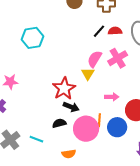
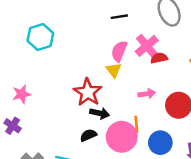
black line: (99, 31) -> (119, 17), turned 48
red semicircle: (115, 31) -> (159, 58), moved
blue circle: (117, 127) -> (160, 143), moved

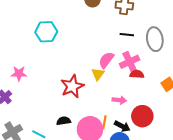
black line: (119, 17) -> (127, 35), moved
black arrow: (100, 113) -> (122, 126), moved

